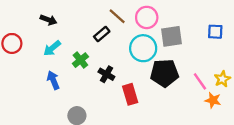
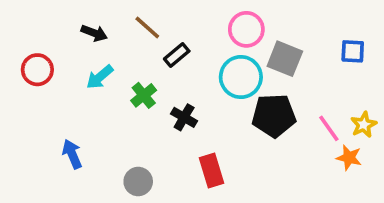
brown line: (117, 16) -> (147, 28), moved
gray square: (172, 36) -> (285, 59), turned 30
blue arrow: (53, 80) -> (72, 154), moved
red rectangle: (130, 94) -> (212, 171), moved

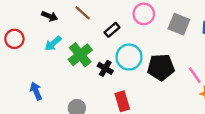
black rectangle: (177, 55) -> (112, 30), moved
gray square: (285, 59) -> (179, 24), moved
cyan circle: (241, 77) -> (129, 57), moved
green cross: (144, 95) -> (80, 55), size x1.5

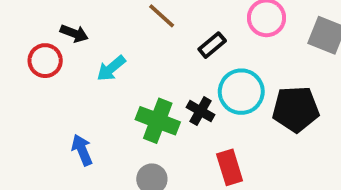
black arrow: (50, 16) -> (74, 33), moved
green cross: (80, 55) -> (158, 121), moved, turned -30

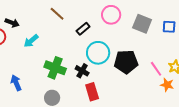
black cross: (200, 111) -> (82, 71), moved

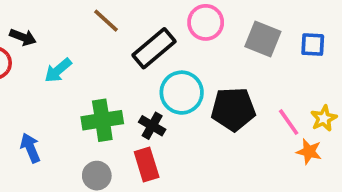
black rectangle: (83, 29) -> (154, 48), size x1.6
green cross: (55, 68) -> (102, 120), turned -30
red rectangle: (92, 92) -> (147, 164), moved

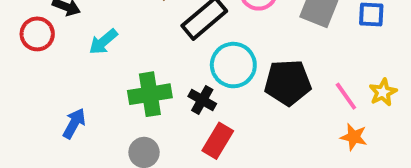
blue arrow: (30, 148) -> (74, 123), turned 52
orange star: (309, 152) -> (354, 137), moved
red rectangle: (147, 164) -> (218, 141), moved, turned 48

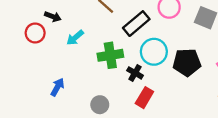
green cross: (150, 94) -> (110, 55), moved

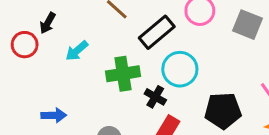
black arrow: (53, 17) -> (48, 23), turned 98
black pentagon: (187, 62) -> (223, 111), moved
blue arrow: (57, 87) -> (54, 115), turned 60

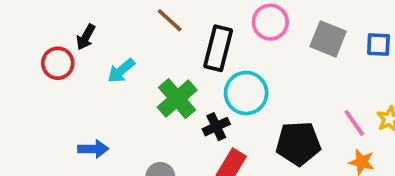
black rectangle: (157, 32) -> (218, 48), turned -36
green cross: (123, 74) -> (177, 99), turned -32
black cross: (155, 97) -> (216, 127), turned 35

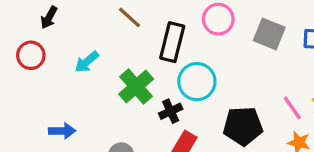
black arrow: (86, 37) -> (49, 17), moved

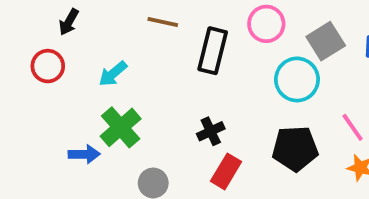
brown line: (129, 17) -> (163, 22), turned -30
gray square: (269, 34) -> (326, 41), turned 36
cyan circle: (197, 82) -> (297, 79), moved
green cross: (136, 87) -> (121, 127), moved

